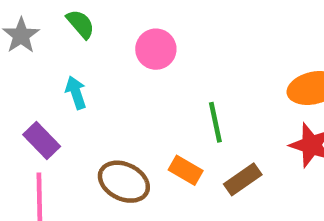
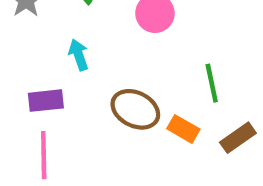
purple rectangle: (42, 141) -> (46, 101), turned -52
brown ellipse: (124, 182) -> (135, 109), moved

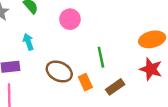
orange rectangle: (183, 129) -> (85, 82), turned 35

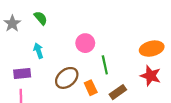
pink circle: (70, 19) -> (85, 43), moved
brown ellipse: (59, 72) -> (67, 78), turned -65

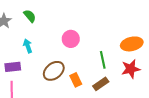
green line: (105, 65) -> (103, 60), moved
red star: (151, 76) -> (131, 69), turned -30

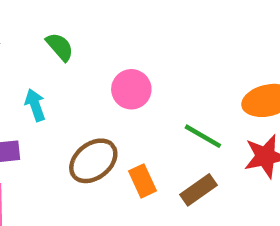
green semicircle: (30, 16) -> (60, 47), moved
green line: (103, 60) -> (203, 136), turned -48

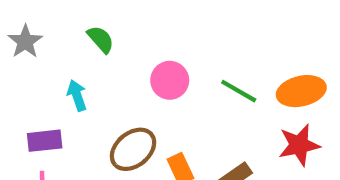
green line: (203, 136) -> (239, 91), moved

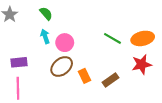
pink circle: (170, 80) -> (65, 43), moved
cyan arrow: (77, 95) -> (45, 36), moved

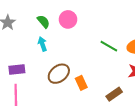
pink circle: (65, 43) -> (68, 19), moved
brown rectangle: (110, 80) -> (114, 94), moved

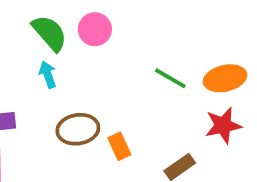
green semicircle: (43, 21) -> (50, 33), size x1.5
brown ellipse: (59, 74) -> (78, 129), turned 30

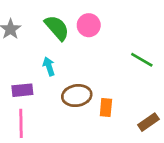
cyan arrow: (48, 75) -> (49, 66), moved
orange rectangle: (119, 146) -> (106, 107), turned 30

